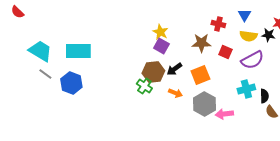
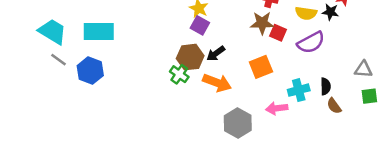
brown star: (201, 43) -> (262, 23), moved
orange square: (200, 75) -> (261, 67), moved
cyan cross: (246, 89) -> (299, 90), moved
orange arrow: (175, 93) -> (217, 83), size x1.6
gray hexagon: (204, 104) -> (238, 123), moved

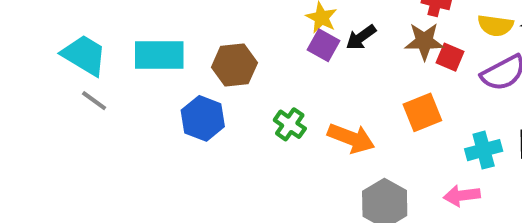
black arrow: (216, 53) -> (361, 37), moved
brown hexagon: (190, 57) -> (234, 65), moved
blue hexagon: (90, 71) -> (203, 118), moved
pink arrow: (277, 108) -> (462, 195), moved

